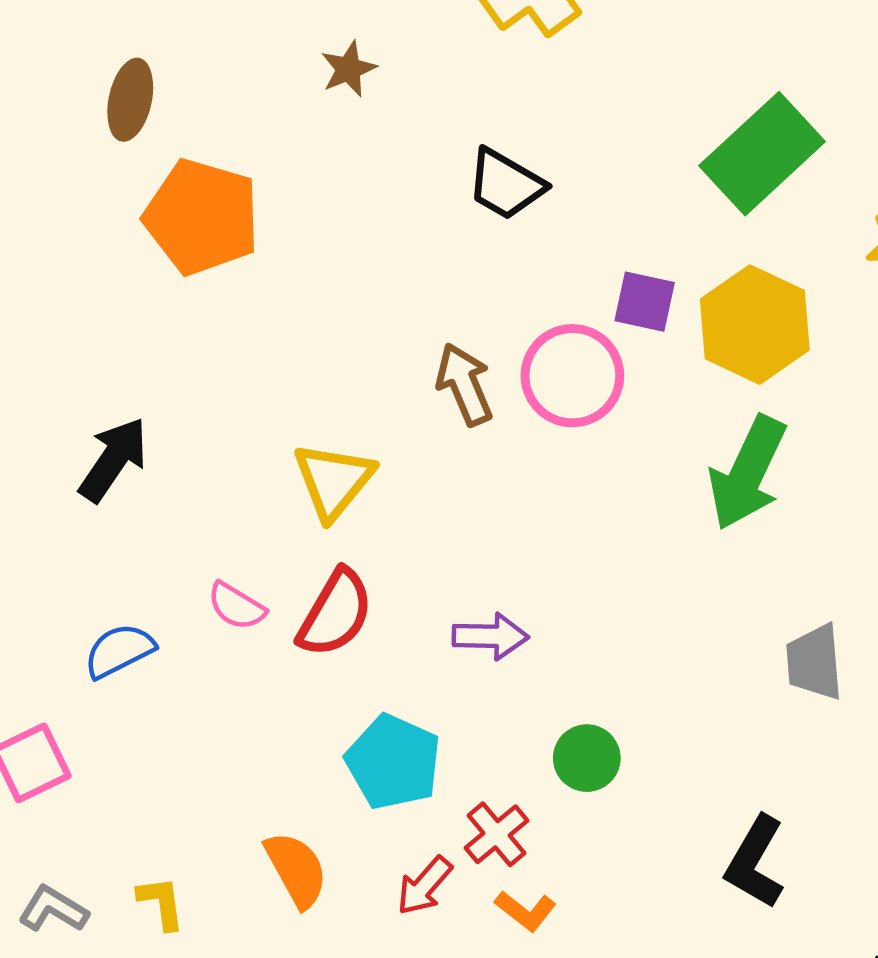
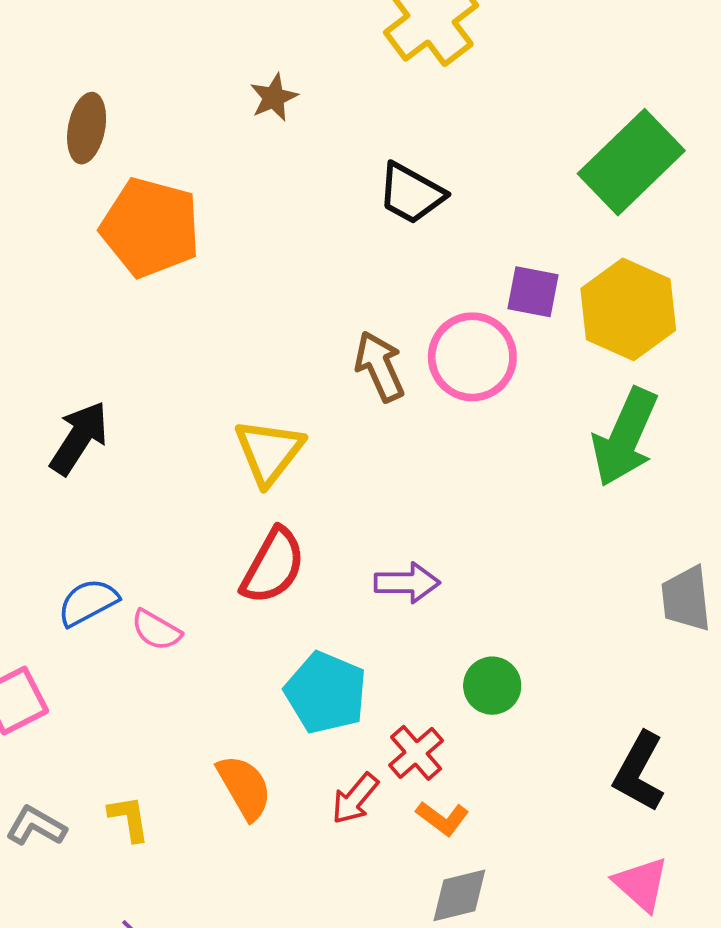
pink semicircle: (236, 606) -> (156, 630), moved

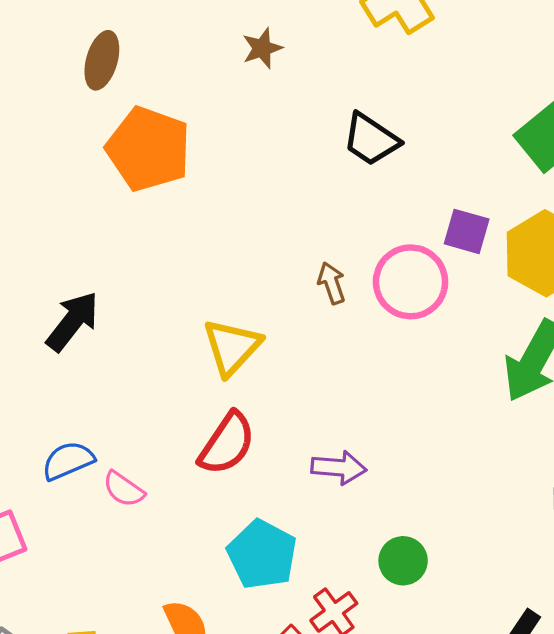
brown arrow: (380, 366) -> (332, 283), size x0.7

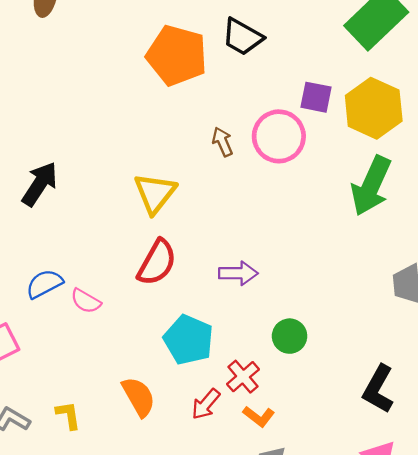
orange pentagon: (148, 149) -> (177, 55), moved

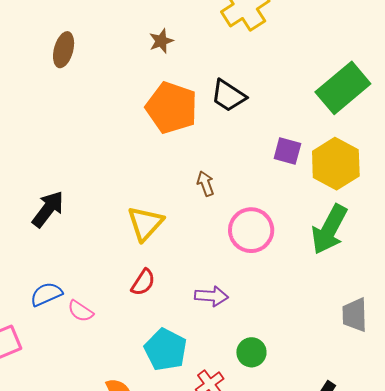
pink circle: (279, 136) -> (251, 230), moved
red semicircle: (157, 262) -> (143, 282), size x0.7

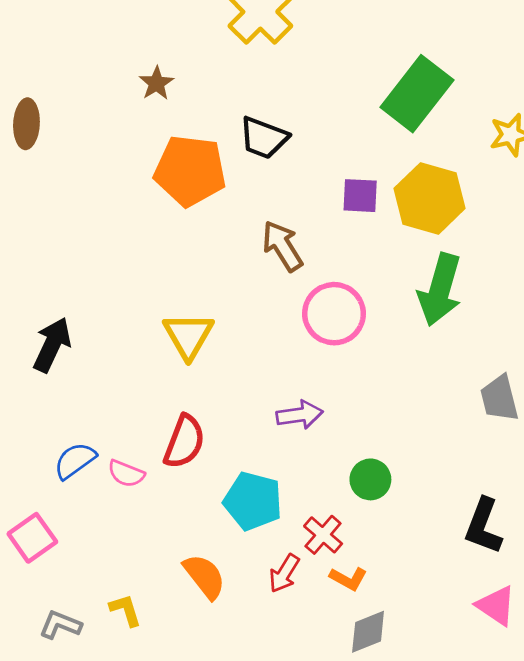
brown arrow: (206, 184) -> (282, 246), moved, size x1.5
red semicircle: (143, 282) -> (184, 442), moved, size x1.4

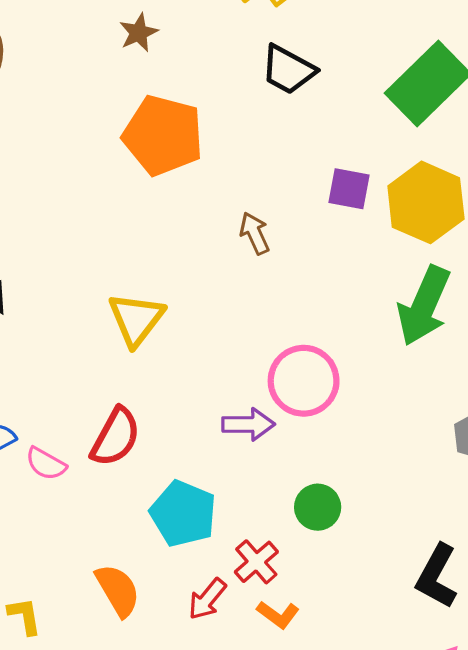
black trapezoid: (264, 138) -> (288, 70), moved
brown arrow: (282, 246) -> (255, 233), size x0.7
pink circle: (334, 314) -> (304, 381), moved

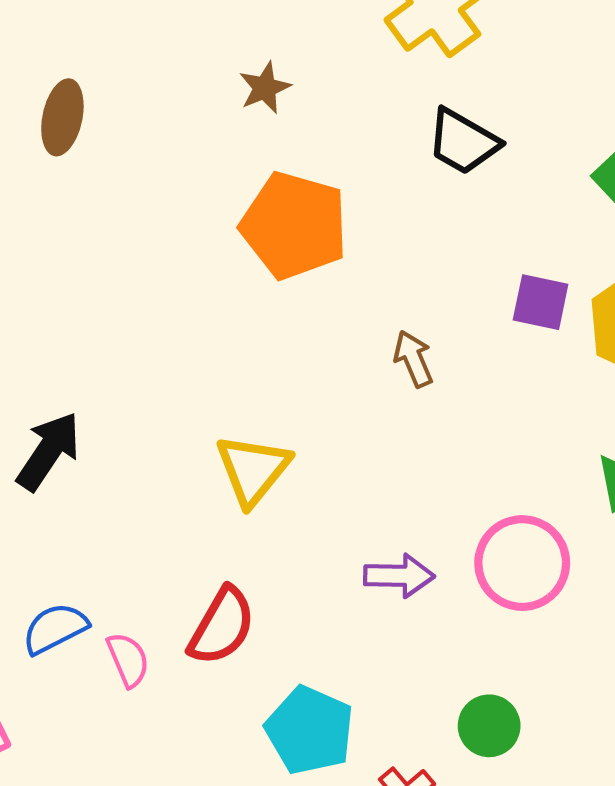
pink circle: (304, 381) -> (522, 563), moved
purple arrow: (248, 424) -> (399, 576), moved
pink semicircle: (46, 464) -> (128, 660), turned -144

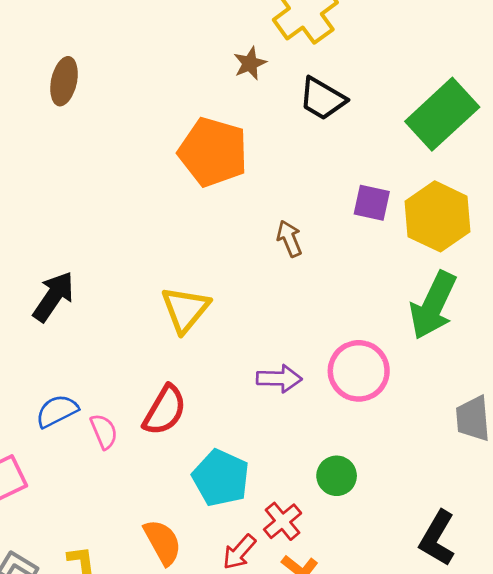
brown star: (265, 88) -> (250, 63), moved

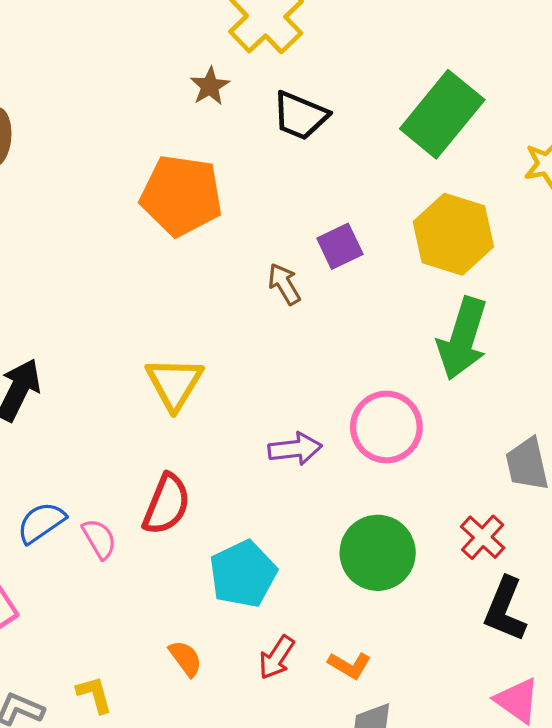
purple square: (372, 203) -> (340, 246), moved, turned -30
green circle: (337, 476) -> (378, 553), size x1.6
cyan pentagon: (221, 478) -> (243, 574), turned 30
red cross: (283, 521) -> (483, 537), moved
orange semicircle: (163, 542) -> (186, 658), size x0.7

